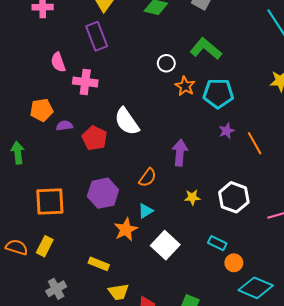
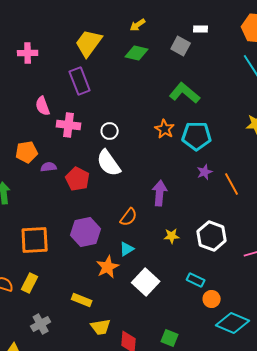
white circle: (166, 63) -> (110, 131), moved

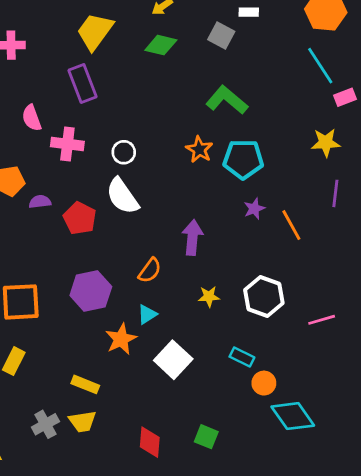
cyan diamond: (233, 323) -> (293, 416), turned 32
gray cross: (41, 324) -> (45, 424), moved
yellow trapezoid: (101, 327) -> (83, 422), moved

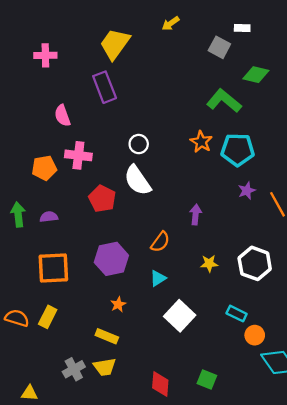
green diamond: (161, 45) -> (256, 75), moved
pink cross: (67, 144) -> (78, 155), moved
purple semicircle: (40, 202) -> (49, 217), moved
purple arrow: (192, 237) -> (196, 215), size x0.7
orange star: (121, 339) -> (118, 304), moved, size x0.6

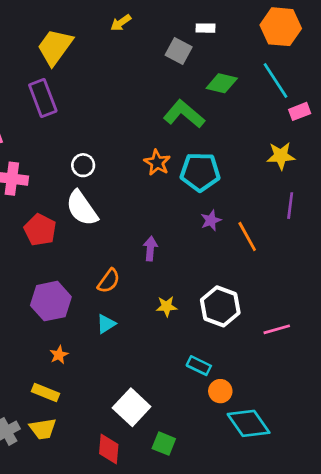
white square: (180, 316) -> (132, 407), moved

